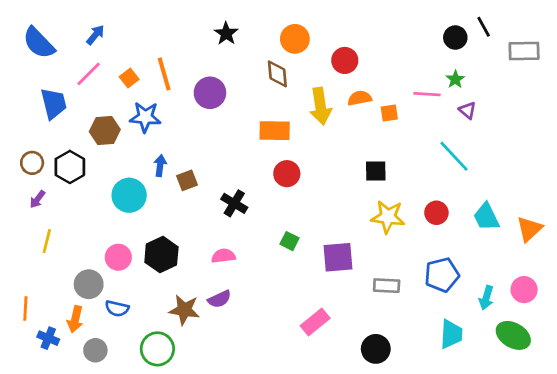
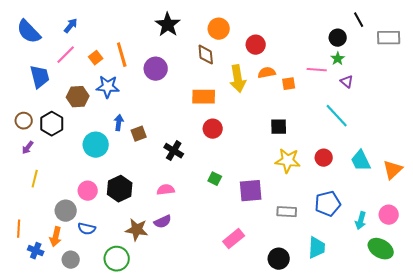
black star: (226, 33) -> (168, 25), size x1.4
black circle: (455, 38) -> (338, 38), moved
cyan trapezoid: (451, 334) -> (317, 248), moved

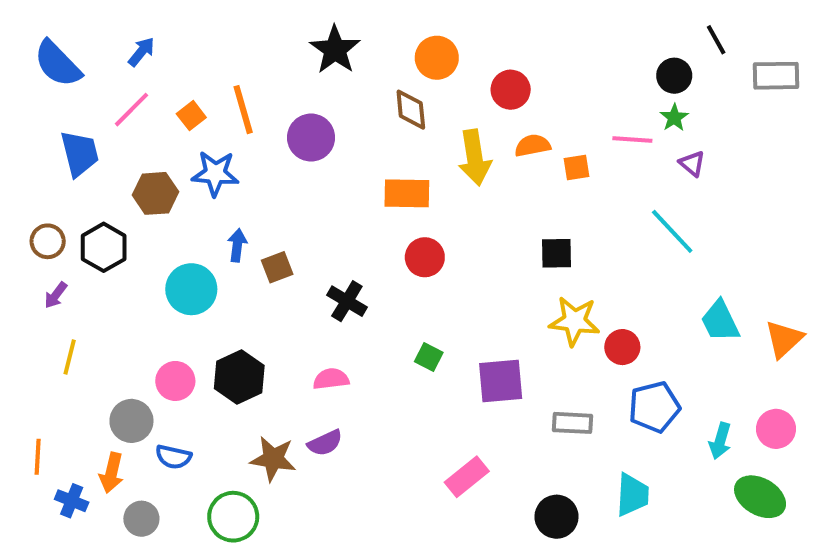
red circle: (324, 158) -> (622, 347), moved

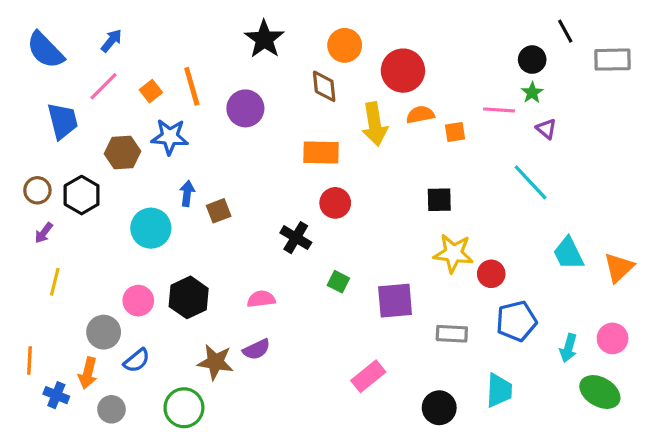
red circle: (511, 90) -> (403, 71), size x1.4
black cross: (347, 301) -> (296, 238), moved
blue semicircle: (173, 457) -> (137, 360), turned -52

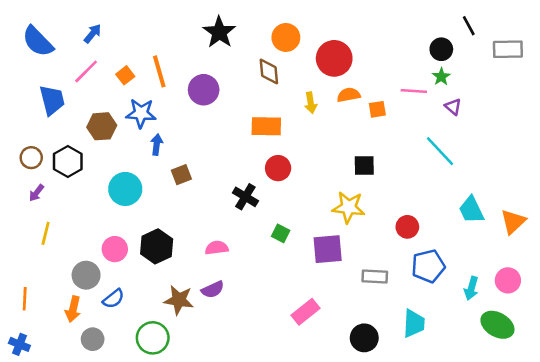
yellow arrow: (375, 124) -> (311, 103), size x0.6
blue arrow: (187, 193) -> (157, 145), moved
yellow star: (453, 253) -> (349, 207), moved
blue cross: (56, 395) -> (19, 344), moved

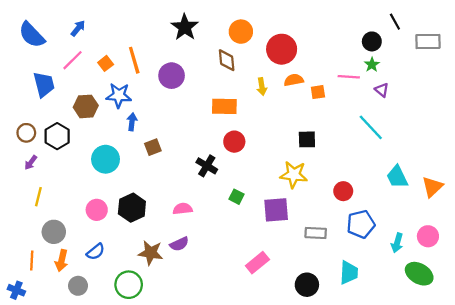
gray circle: (86, 275) -> (54, 232), moved
orange line: (25, 299) -> (32, 260), moved

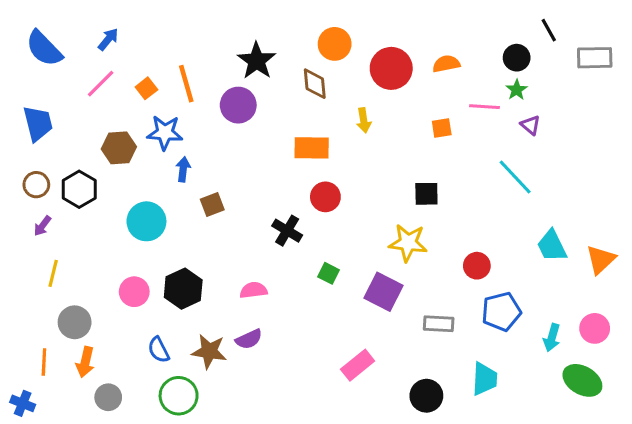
black star: (185, 27) -> (257, 61), moved
orange semicircle: (294, 80) -> (446, 64), moved
blue trapezoid: (44, 84) -> (38, 123), moved
purple square: (276, 210) -> (384, 292), turned 32
blue semicircle: (96, 252) -> (159, 350), moved, turned 102

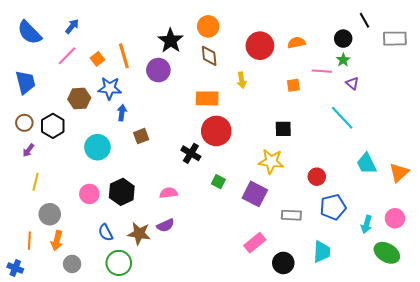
orange circle: (335, 44) -> (208, 26), moved
red circle: (325, 197) -> (216, 131), size x1.5
pink rectangle: (358, 365) -> (255, 243), moved

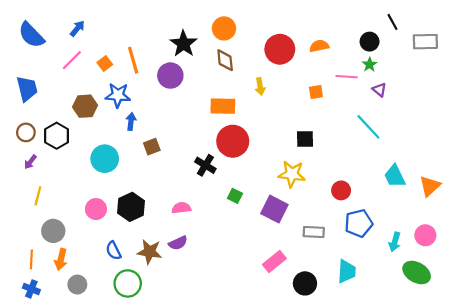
blue cross: (15, 268) -> (31, 289), moved

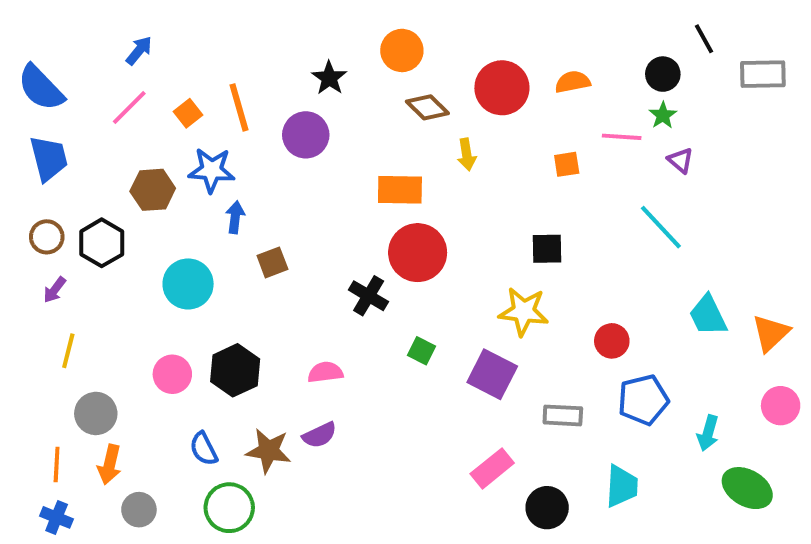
blue semicircle: (31, 35) -> (41, 88), moved
black star: (183, 44) -> (329, 78), size x0.7
brown diamond: (225, 60) -> (427, 107), moved, turned -40
pink circle: (425, 235) -> (781, 406), moved

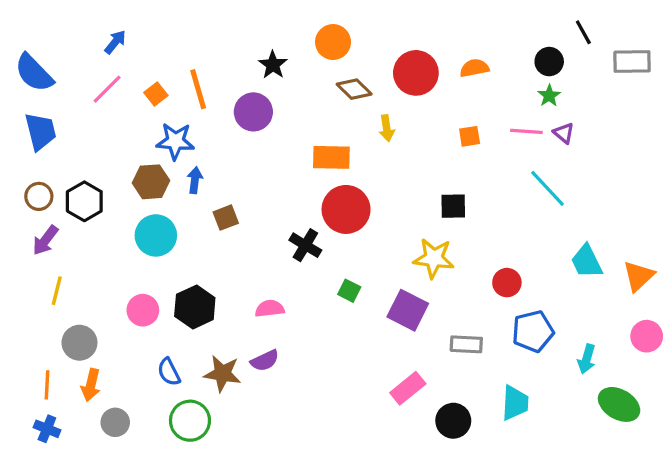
pink line: (622, 137) -> (526, 131), moved
brown hexagon: (153, 190) -> (151, 182), moved
purple arrow: (55, 290) -> (45, 240), size x1.4

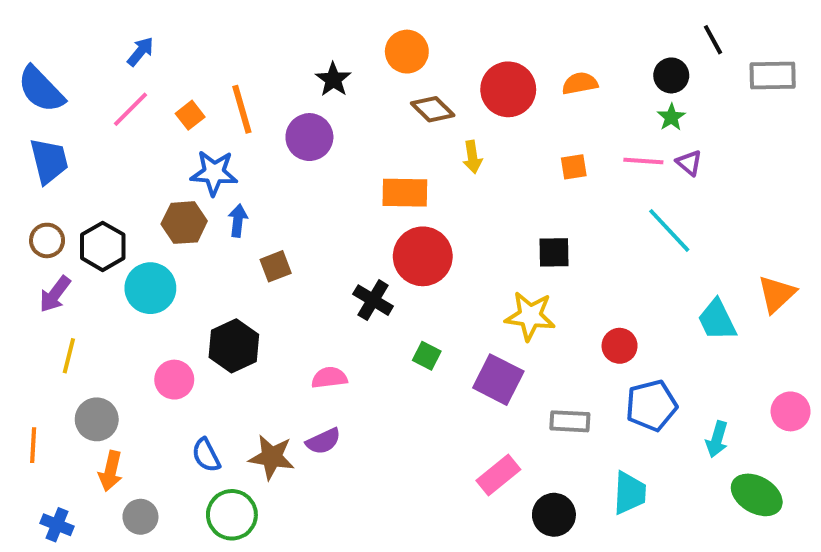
cyan circle: (156, 235) -> (150, 288), moved
orange triangle: (639, 276) -> (777, 294), moved
black hexagon: (195, 307) -> (234, 346), moved
orange line: (47, 385) -> (33, 445), moved

